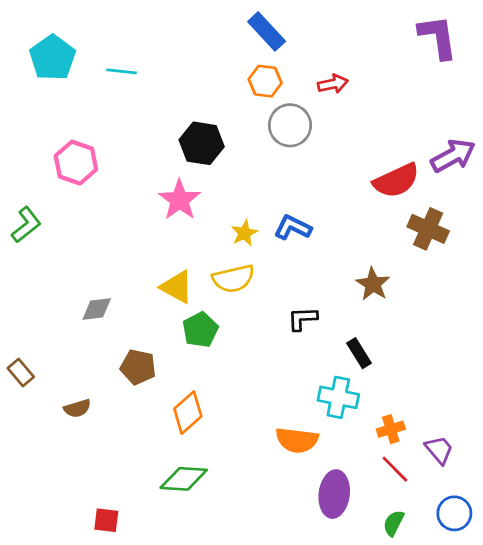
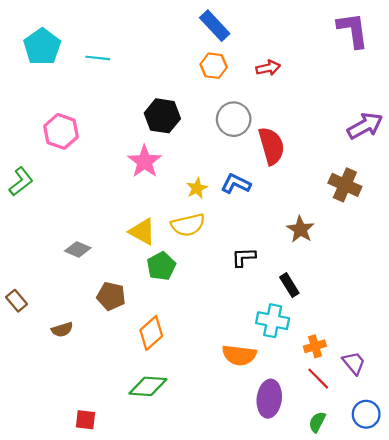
gray circle: (290, 125) -> (234, 119), moved
red semicircle: (396, 181) -> (271, 146), moved, turned -81
gray diamond: (97, 309) -> (78, 249), turned 30

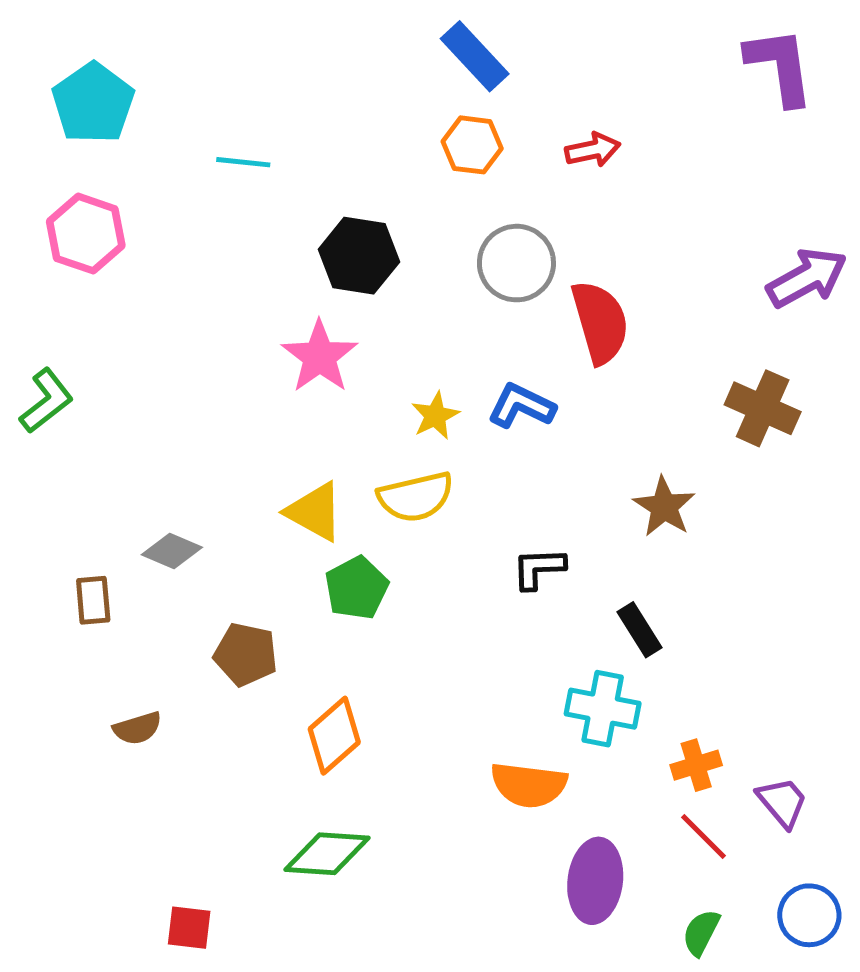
cyan line: (98, 58) -> (243, 162), moved
pink hexagon: (61, 131) -> (86, 234), moved
brown rectangle: (16, 301) -> (93, 600), moved, turned 35

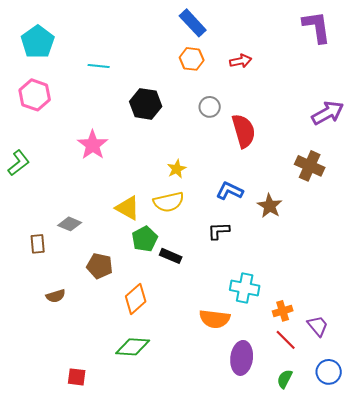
gray circle: (516, 263) -> (210, 107), size x0.7
pink star: (320, 357) -> (93, 145), moved
blue L-shape: (521, 406) -> (230, 191), moved
black rectangle: (640, 630) -> (171, 256), moved, turned -35

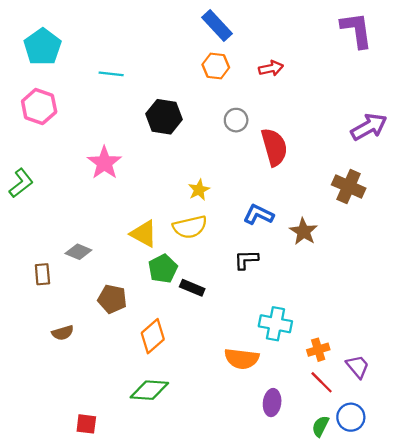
purple ellipse: (242, 358) -> (272, 403), size x0.7
blue circle: (329, 372) -> (351, 417), moved

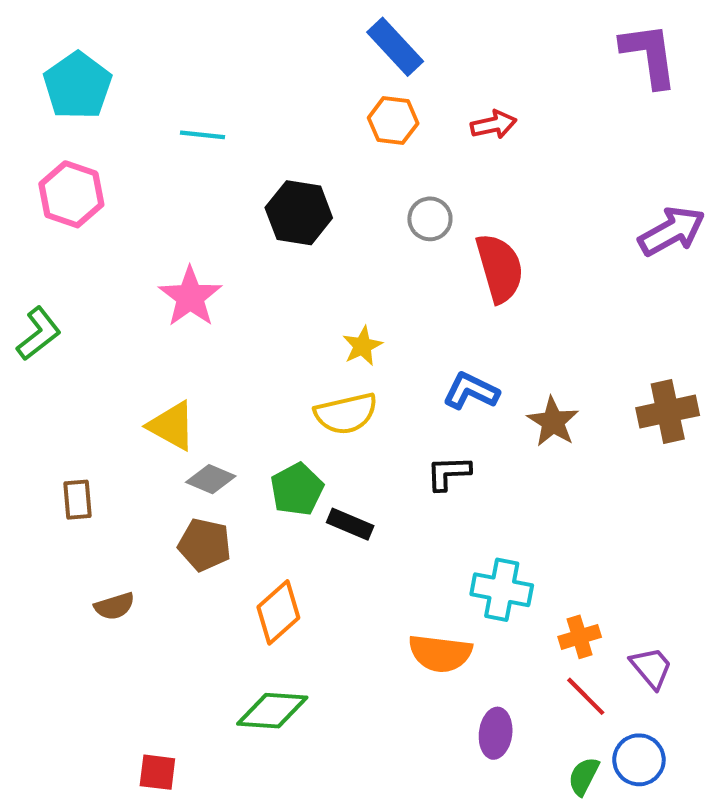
brown cross: (349, 186) -> (668, 412), moved, turned -36
yellow triangle: (144, 234) -> (172, 426), moved
gray diamond: (78, 252) -> (211, 479), moved

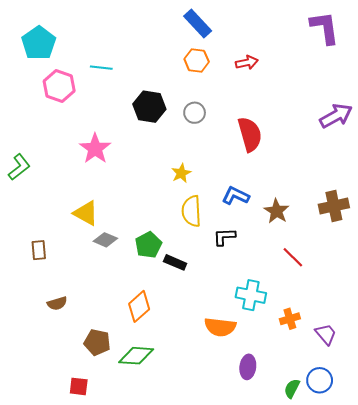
pink hexagon: (71, 194) -> (59, 86), moved
gray circle: (430, 219) -> (195, 113), moved
yellow semicircle: (346, 414) -> (191, 211), moved, turned 100
brown pentagon: (205, 545) -> (97, 342), moved
red line: (586, 696) -> (293, 257), moved

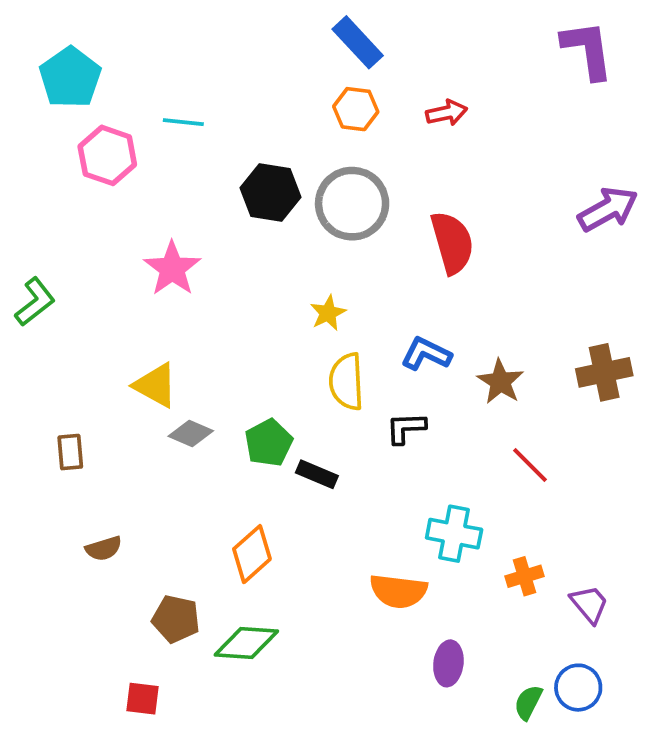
gray circle: (195, 113) -> (352, 204), size x1.8

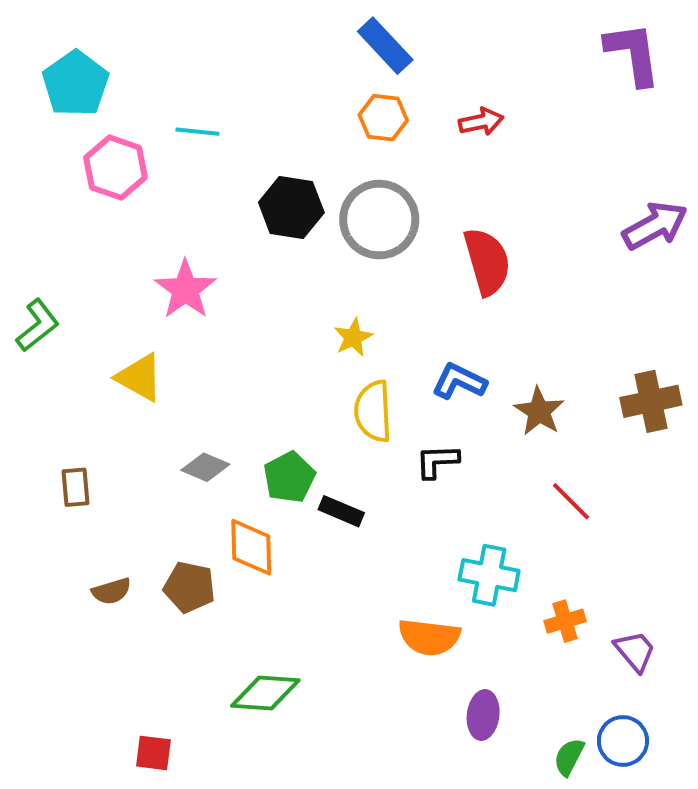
yellow triangle: (156, 385) -> (139, 377), moved
orange diamond: (252, 554) -> (251, 547), moved, turned -50
brown pentagon: (176, 619) -> (189, 587), moved

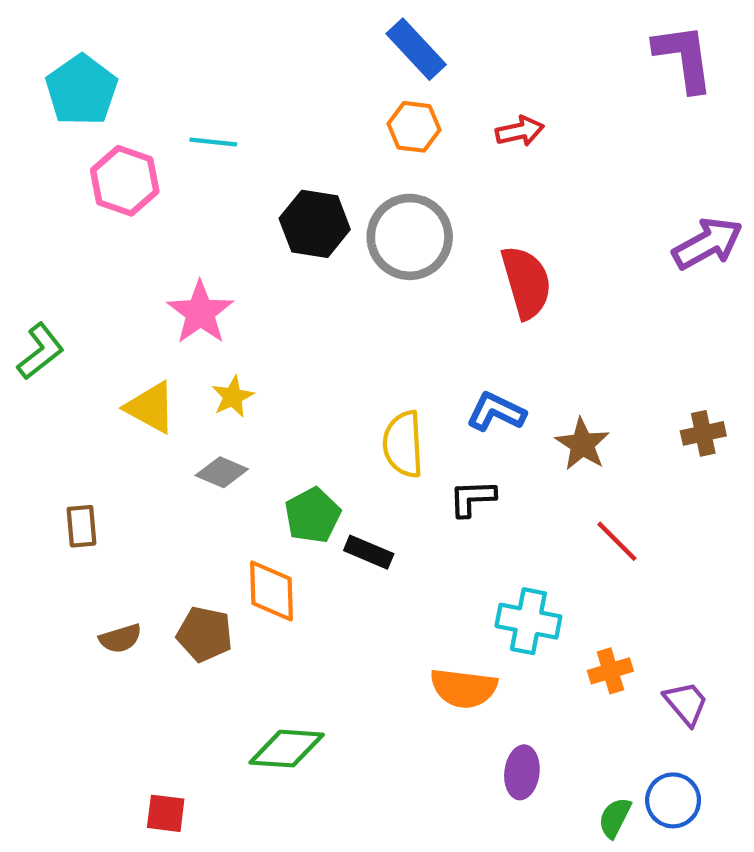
yellow star: (353, 337) -> (233, 397), moved
brown cross: (651, 401) -> (703, 433), size x0.7
gray diamond: (205, 467) -> (222, 472), moved

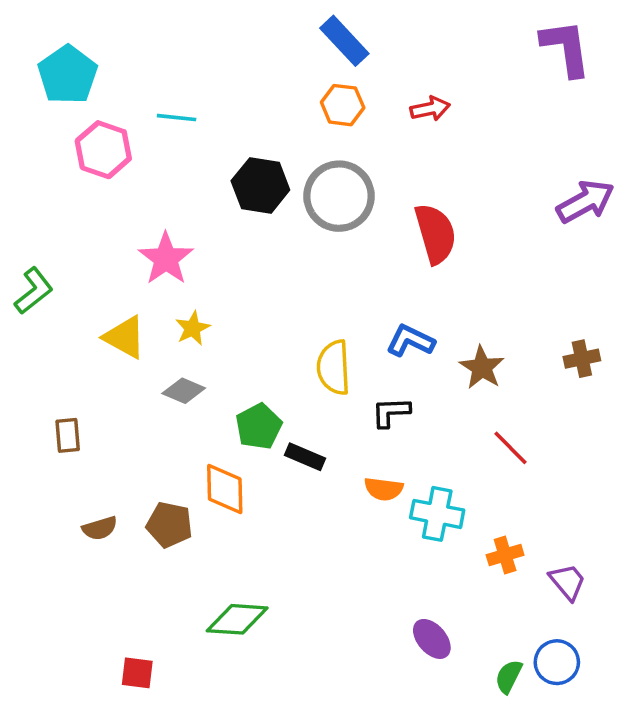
orange semicircle: (464, 688) -> (384, 489), moved, size x0.7
purple ellipse: (522, 772) -> (432, 639), turned -48

